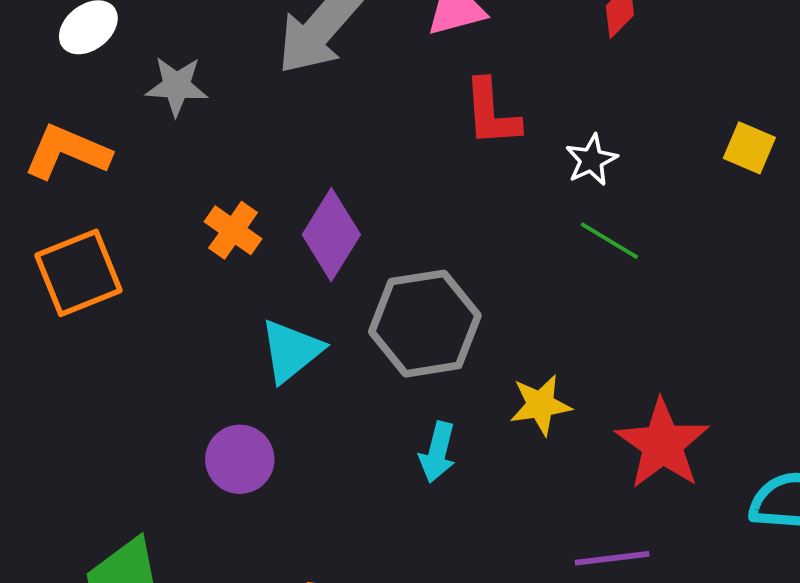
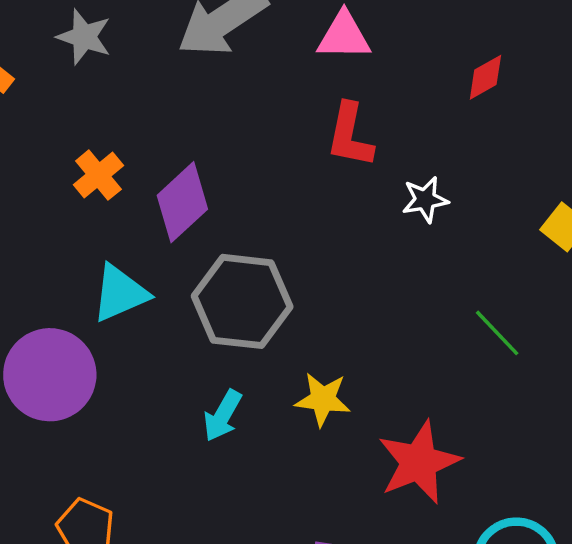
green line: (609, 241) -> (497, 333), moved
purple circle: (240, 459) -> (50, 375), size x1.5

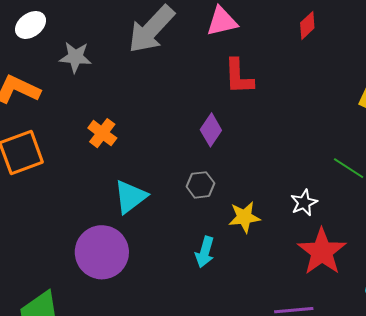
white star: (425, 200) -> (304, 203), moved
purple diamond: (182, 202) -> (211, 130), moved, size x0.7
gray hexagon: (242, 301) -> (200, 185), size x0.5
yellow star: (323, 399) -> (244, 217), moved

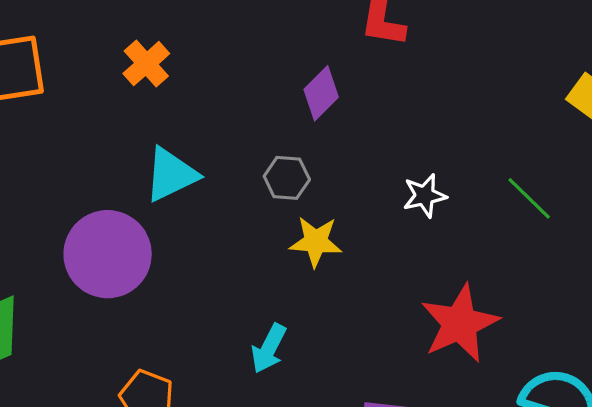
white star: (304, 203) -> (425, 196), moved
yellow star: (244, 217) -> (316, 242), moved
cyan arrow: (205, 252) -> (269, 348), moved

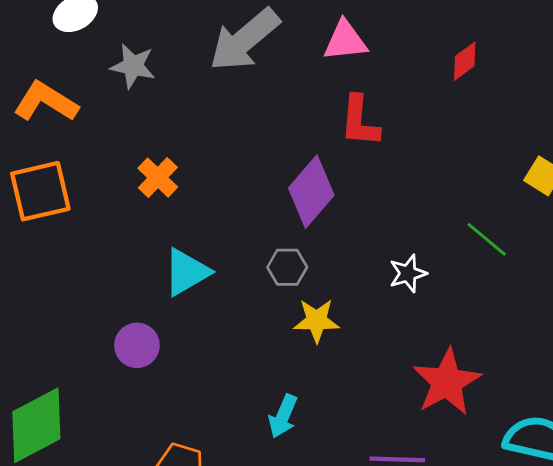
purple diamond: (321, 93) -> (311, 192), size x1.5
green line: (529, 198) -> (487, 239), moved
purple circle: (108, 254) -> (137, 345), size x0.6

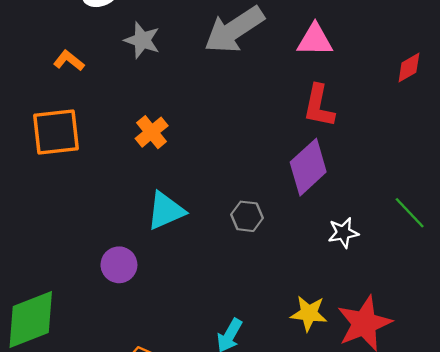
orange L-shape: (46, 102) -> (69, 61), size x0.6
purple diamond: (311, 192) -> (308, 167), moved
yellow star: (317, 321) -> (309, 313), moved

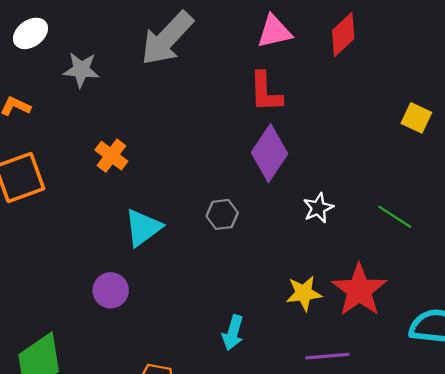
pink triangle: (315, 40) -> (274, 32), moved
red diamond: (409, 68) -> (343, 35), size x1.4
green line: (410, 213) -> (395, 217), moved

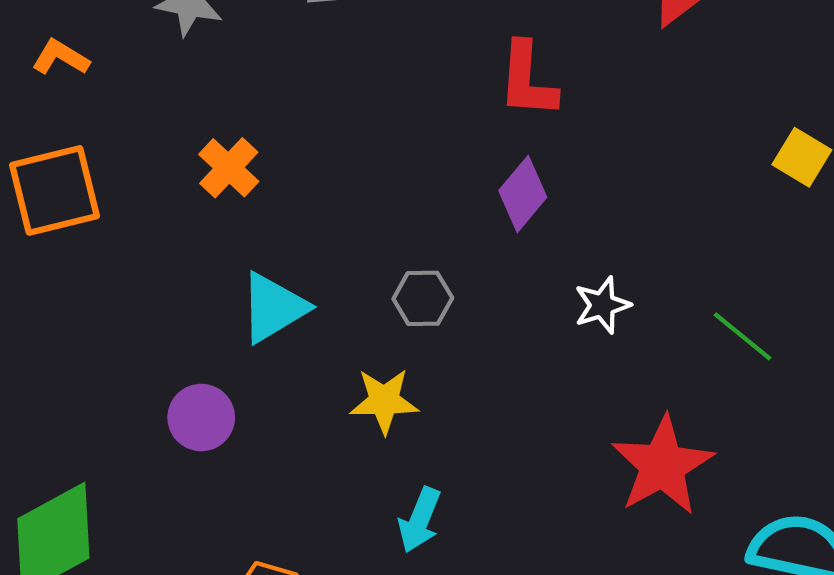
purple diamond: (270, 153) -> (523, 194), size x0.7
yellow star: (304, 293) -> (384, 401), moved

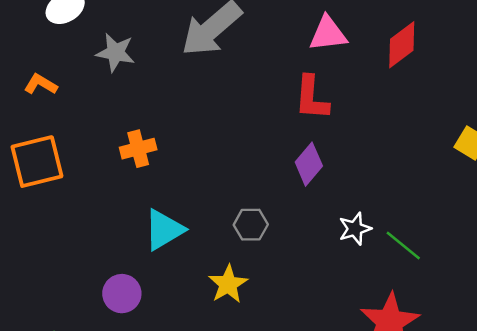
orange cross: (229, 168) -> (138, 149), turned 32
green line: (742, 336) -> (403, 246), moved
yellow star: (384, 401) -> (228, 284), turned -30

